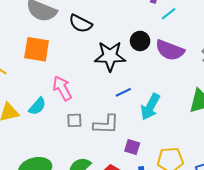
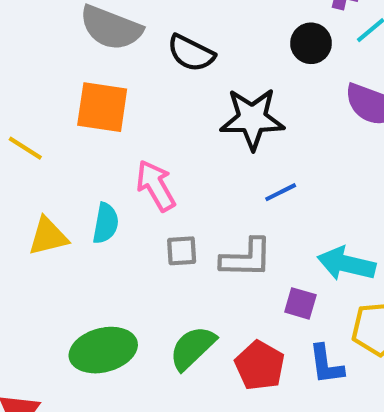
black circle: (140, 41) -> (311, 43), moved
cyan semicircle: (37, 106) -> (106, 223), turned -30
cyan arrow: (150, 107) -> (346, 264), moved, turned 76

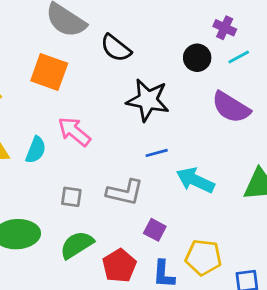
pink arrow: (156, 186) -> (74, 132), turned -32
gray square: (182, 251) -> (71, 197), moved
cyan arrow: (346, 264) -> (195, 180), moved

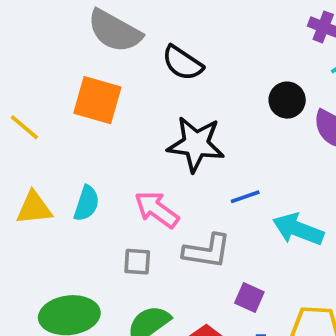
black circle: (197, 58) -> (287, 100), moved
black star: (148, 100) -> (196, 144), moved
pink arrow: (74, 132) -> (157, 209), moved

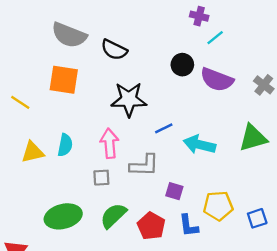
pink arrow: (157, 209) -> (109, 143), turned 56

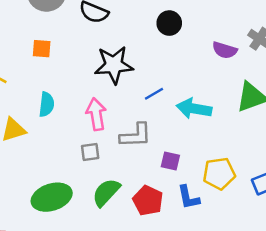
orange square: (64, 80) -> (42, 49), size x0.6
purple semicircle: (217, 80) -> (225, 50), moved, size x0.7
cyan semicircle: (65, 145) -> (47, 104), moved

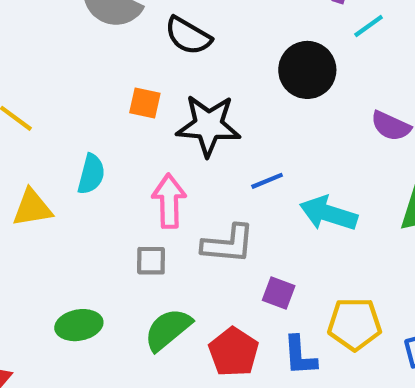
black circle: (169, 23) -> (307, 70), size x1.4
orange square: (42, 49) -> (145, 103), moved
green ellipse: (52, 197) -> (79, 325), size x0.7

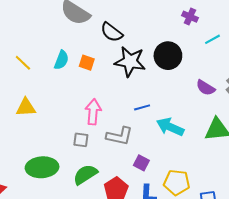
cyan line: (369, 26) -> (212, 39), moved
black star: (208, 125) -> (130, 62), moved
cyan semicircle: (91, 174) -> (61, 60), moved
green ellipse: (79, 325) -> (42, 167), size x1.4

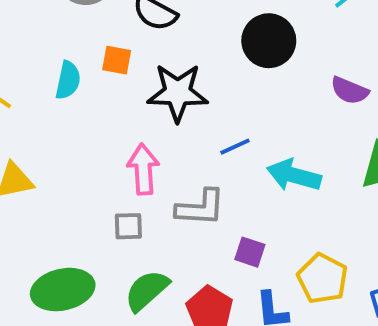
black star: (130, 62) -> (178, 93), moved
orange square: (87, 63) -> (117, 60), moved
yellow pentagon: (177, 182) -> (323, 279), turned 30

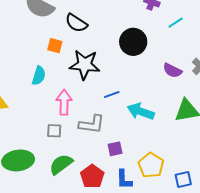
cyan semicircle: (68, 80) -> (39, 76), moved
purple square: (250, 252) -> (115, 149), turned -35

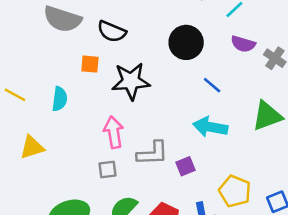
purple semicircle: (172, 70) -> (243, 44), moved
cyan semicircle: (39, 76) -> (60, 99), moved
blue line: (112, 95) -> (212, 85), moved, turned 70
purple square: (115, 149) -> (185, 166), moved

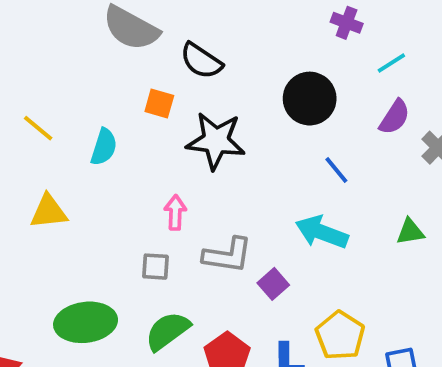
purple semicircle: (243, 44) -> (395, 117), turned -85
green triangle: (267, 116) -> (410, 232), size x0.6
pink arrow: (114, 132) -> (175, 212), size x0.7
purple square: (185, 166) -> (273, 284), turned -30

